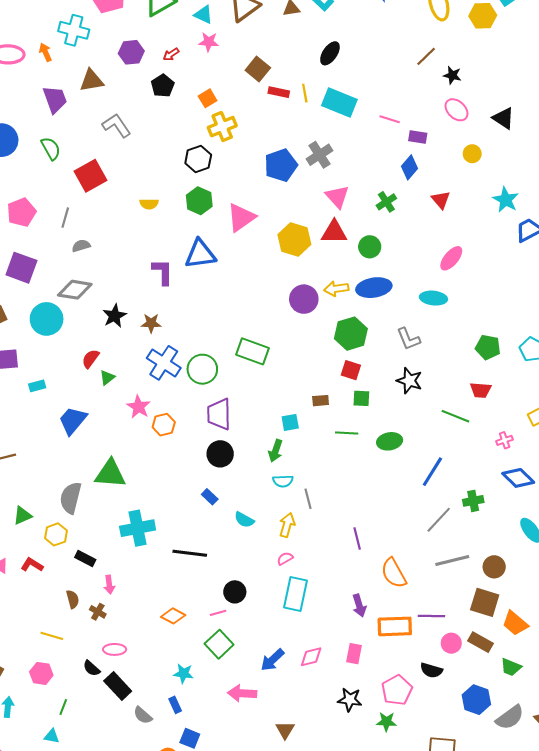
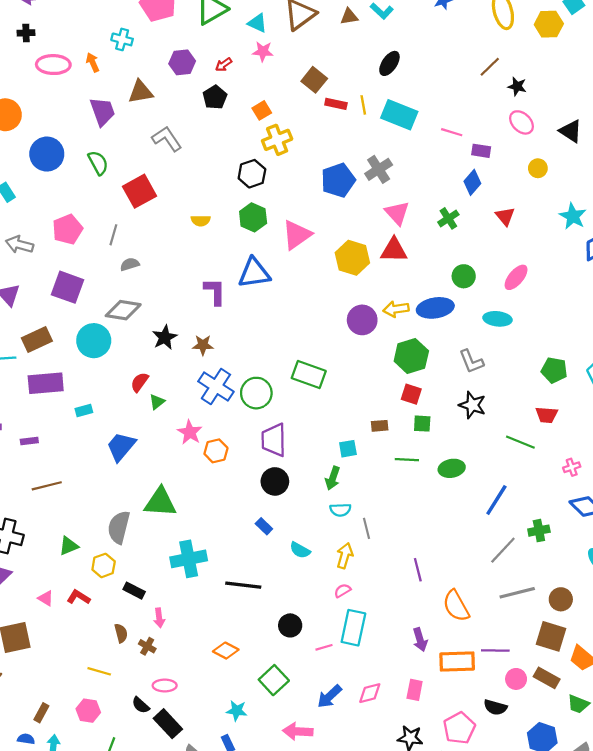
cyan cross: (74, 30) -> (122, 39), size x0.7
green circle: (370, 247) -> (464, 276), moved
pink line: (218, 613) -> (324, 647), moved

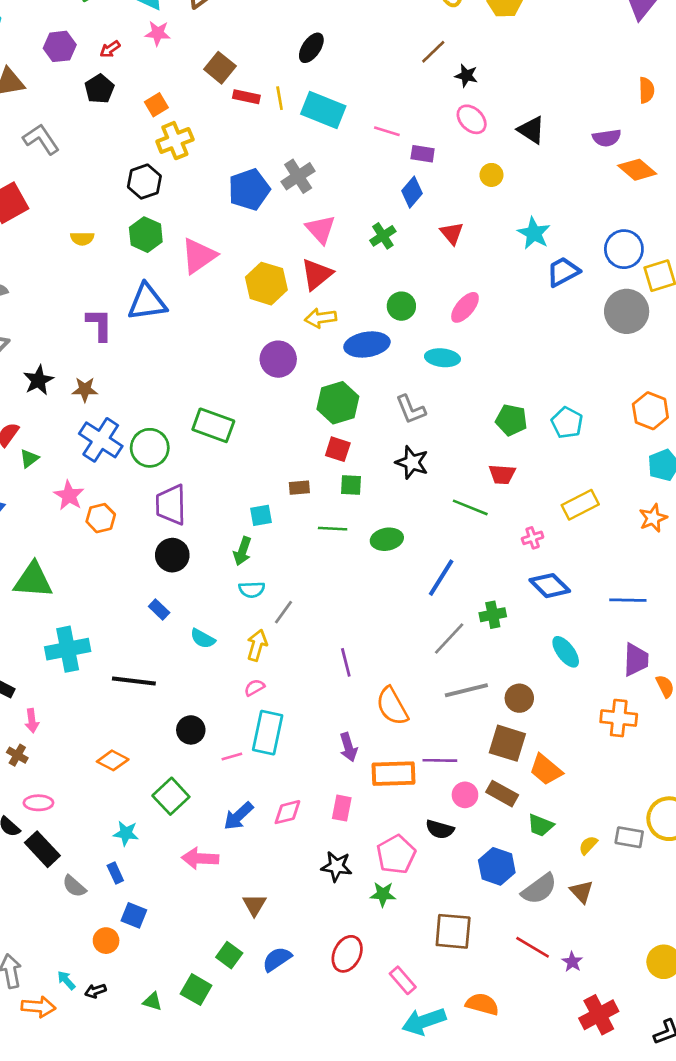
red triangle: (394, 250) -> (317, 274), turned -40
yellow arrow: (396, 309) -> (321, 318), moved
gray line: (367, 528) -> (284, 612), turned 50

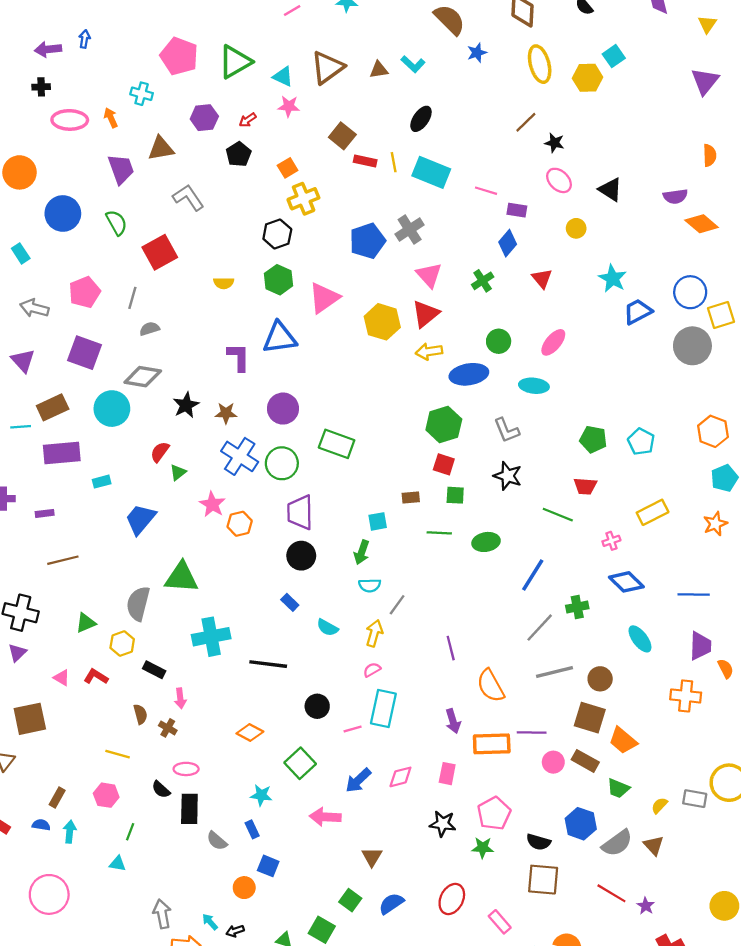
purple circle: (278, 359) -> (283, 409), moved
black semicircle: (440, 829) -> (538, 842), moved
black rectangle: (42, 849) -> (189, 809), turned 44

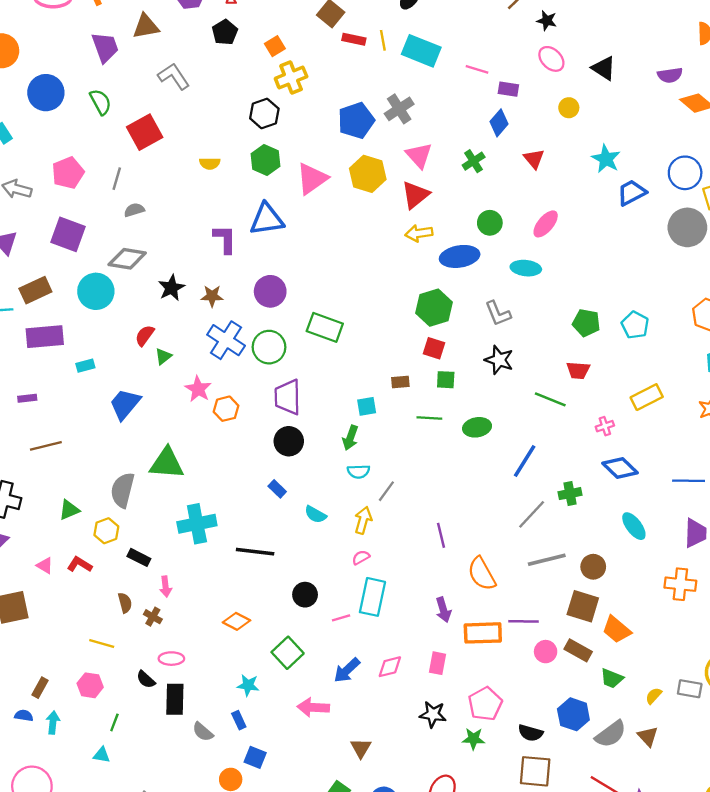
yellow hexagon: (382, 322) -> (368, 174), moved

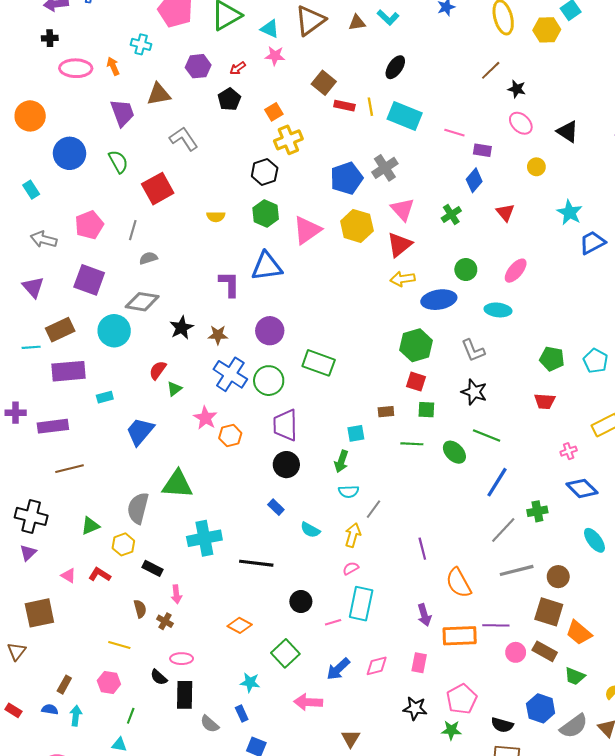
purple rectangle: (27, 398) -> (53, 426), size x1.8
green line: (550, 399) -> (487, 436), moved
green ellipse: (477, 427) -> (454, 452), turned 55

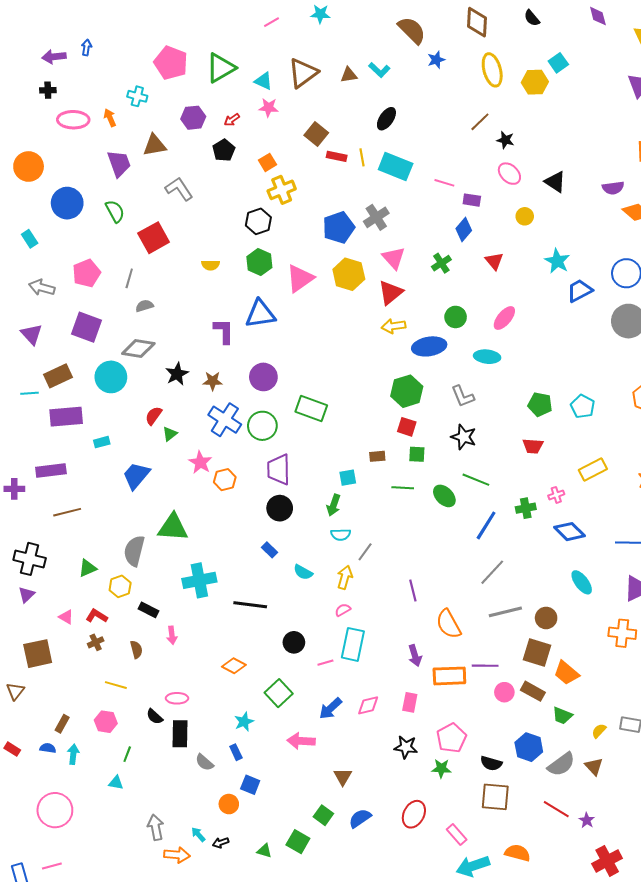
purple cross: (16, 413) -> (14, 489), moved
green cross: (537, 511) -> (526, 508), moved
brown cross: (165, 621) -> (96, 642), moved, turned 35
cyan star: (250, 682) -> (244, 722), turned -30

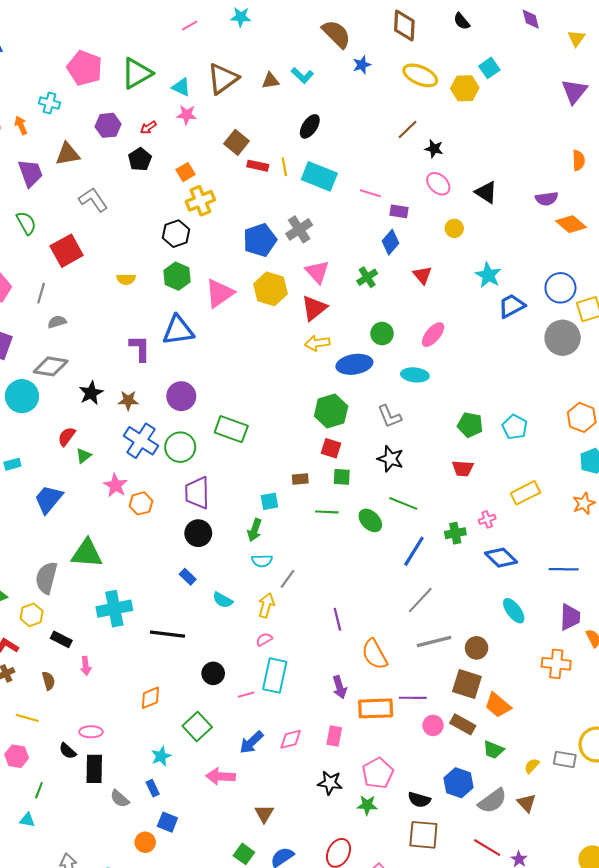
yellow ellipse: (492, 70) -> (420, 75), turned -52
orange diamond: (234, 666) -> (150, 698), turned -50

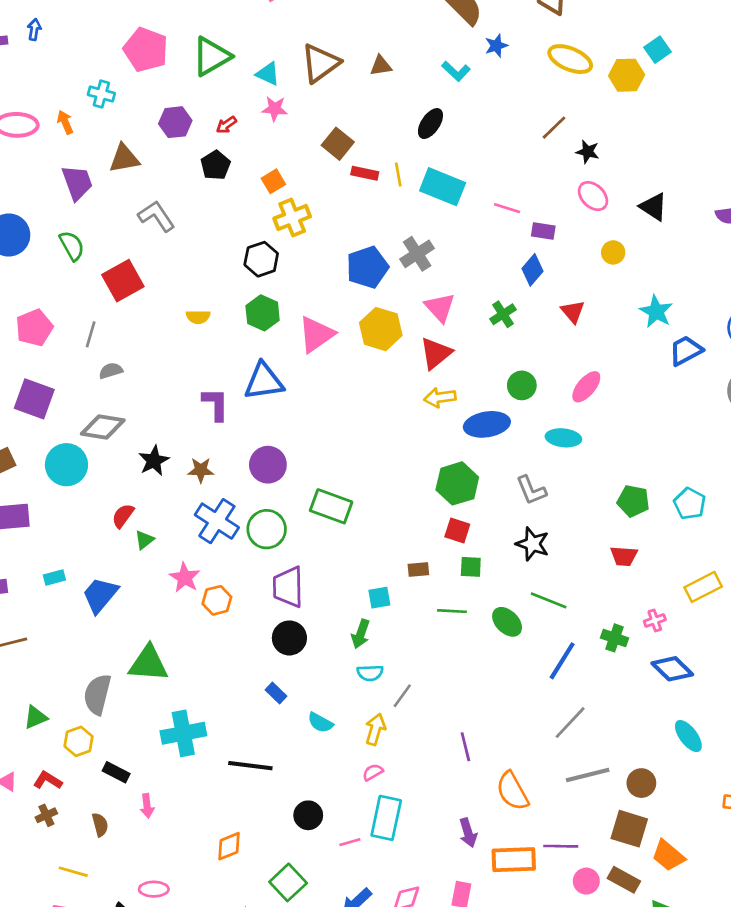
cyan L-shape: (302, 75) -> (456, 71), moved
cyan rectangle: (12, 464) -> (54, 578), moved
green cross: (455, 533) -> (614, 638), turned 30

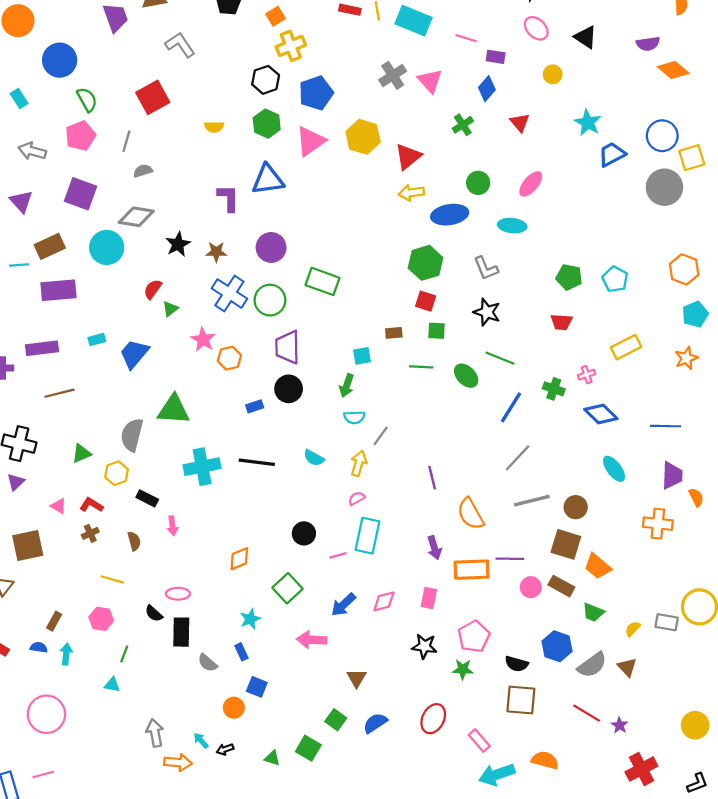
green semicircle: (72, 246) -> (87, 100), moved
blue pentagon: (367, 267) -> (316, 93), moved
pink triangle: (440, 308) -> (430, 81), moved
blue rectangle: (276, 693) -> (255, 406), moved, turned -63
black line: (250, 766) -> (257, 462), moved

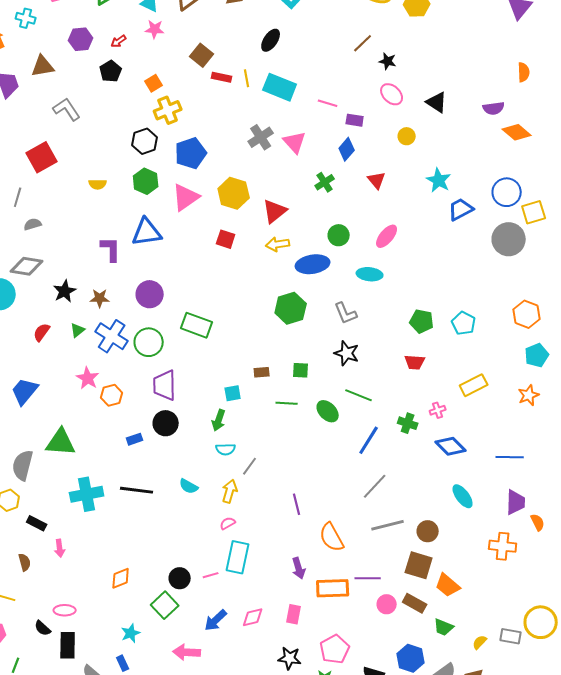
red square: (426, 301) -> (226, 239), moved
green triangle: (170, 309) -> (78, 330), moved
black circle: (304, 533) -> (180, 578), moved

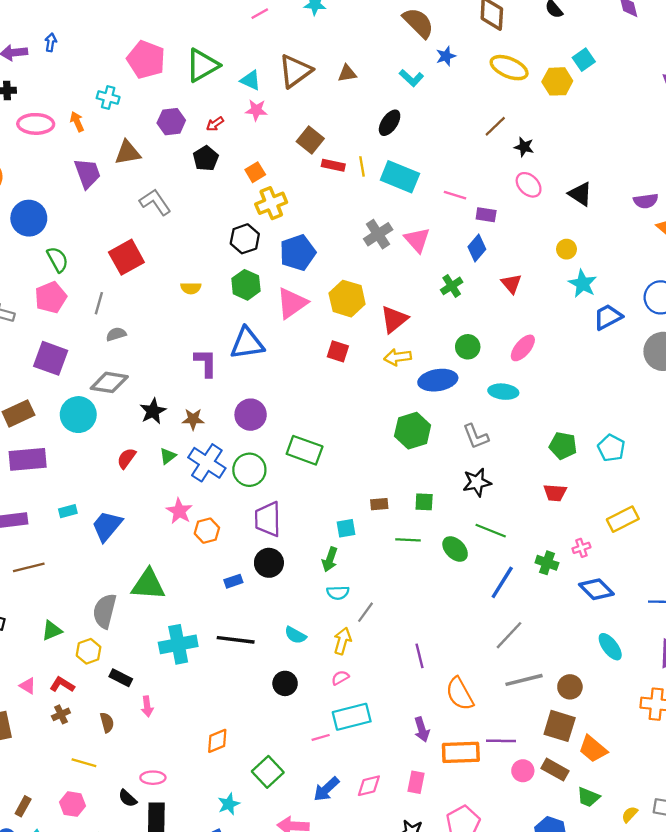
yellow circle: (407, 136) -> (567, 249), moved
black star: (347, 353) -> (477, 482), turned -30
cyan rectangle: (238, 557) -> (352, 717), turned 64
black circle: (180, 578) -> (285, 683), moved

